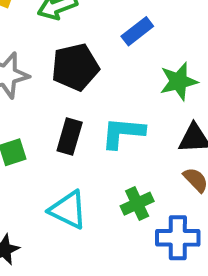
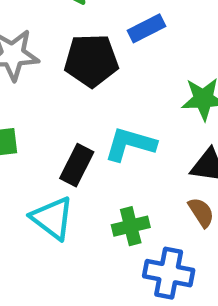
blue rectangle: (137, 31) -> (146, 28), moved
black rectangle: (70, 136) -> (77, 165), moved

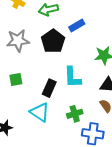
black pentagon: (91, 60) -> (53, 41), turned -30
cyan L-shape: (130, 144) -> (72, 77), turned -105

